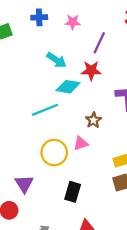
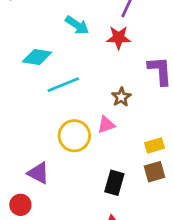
cyan diamond: (68, 87) -> (37, 57), moved
purple triangle: (24, 184) -> (38, 173), turned -30
black rectangle: (73, 192) -> (114, 183), moved

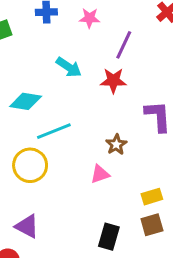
yellow circle: (74, 136) -> (30, 165), moved

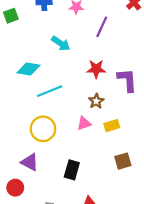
red star: (113, 81) -> (96, 69), moved
yellow circle: (30, 165) -> (43, 129), moved
yellow rectangle: (152, 197) -> (112, 126), moved
black rectangle: (109, 237) -> (72, 170), moved

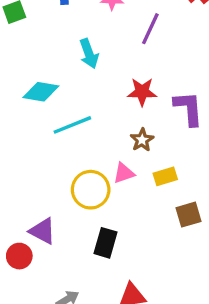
cyan arrow: (61, 43) -> (89, 54), turned 36
yellow circle: (43, 129) -> (91, 190), moved
brown square: (123, 161) -> (189, 215), moved
red circle: (15, 188) -> (19, 256), moved

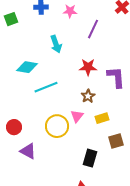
pink triangle: (124, 173) -> (77, 116), turned -32
black rectangle: (106, 243) -> (90, 158), moved
red circle: (19, 256) -> (14, 127), moved

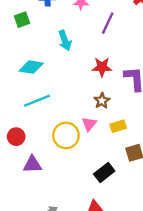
green square: (11, 19) -> (22, 20), moved
cyan line: (46, 87) -> (37, 101), moved
purple triangle: (28, 151) -> (32, 164), turned -30
black rectangle: (90, 158) -> (104, 173), turned 36

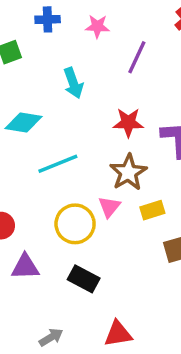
cyan line: (37, 101) -> (58, 164), moved
brown star: (102, 101) -> (128, 172), size x1.5
black rectangle: (104, 173) -> (84, 279), moved, turned 66

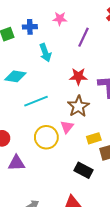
blue cross: (48, 19) -> (30, 27), moved
yellow rectangle: (152, 210) -> (94, 138), moved
black rectangle: (84, 279) -> (84, 170), moved

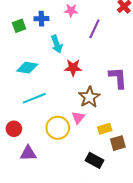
red star: (78, 76) -> (73, 68), moved
cyan line: (36, 101) -> (34, 98), moved

